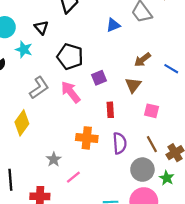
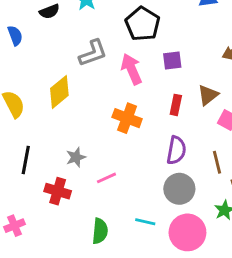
brown triangle: (133, 85) -> (208, 95), moved
orange cross: (87, 138) -> (127, 118), moved
gray star: (54, 159) -> (76, 157), moved
gray circle: (142, 170) -> (179, 189), moved

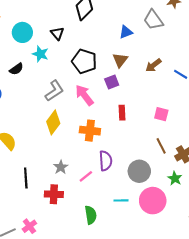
yellow diamond: (59, 92) -> (53, 122), moved
brown triangle: (208, 95) -> (120, 60), moved
purple semicircle: (176, 150) -> (106, 161), moved

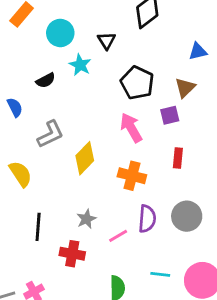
gray L-shape: (54, 91) -> (50, 134), moved
gray circle: (139, 171) -> (187, 216), moved

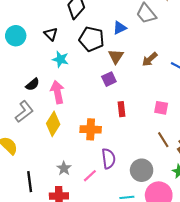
cyan star: (80, 65) -> (61, 59), moved
black semicircle: (46, 80) -> (33, 84), moved
black pentagon: (137, 83) -> (91, 39), moved
pink arrow: (131, 128) -> (57, 92), moved, turned 30
gray circle: (187, 216) -> (142, 170), moved

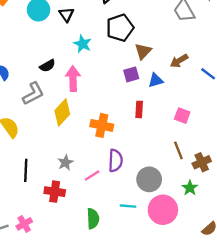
blue triangle: (120, 28) -> (156, 80), moved
black triangle: (51, 34) -> (66, 15), moved
black pentagon: (91, 39) -> (120, 28), turned 30

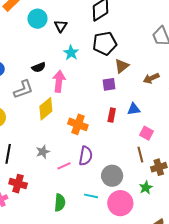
blue triangle: (156, 80) -> (134, 109), moved
pink square: (182, 116) -> (146, 133), moved
red cross: (55, 192) -> (18, 184), moved

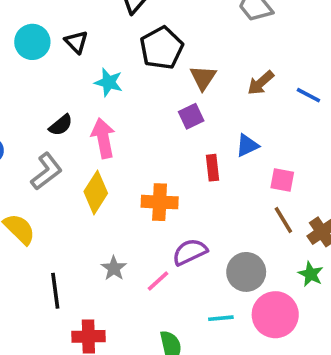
purple semicircle: (86, 156) -> (190, 252), turned -108

